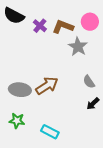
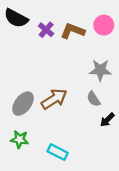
gray star: (78, 47) -> (100, 70), moved, turned -30
gray semicircle: (89, 82) -> (93, 99), moved
gray ellipse: (20, 90) -> (23, 104), turned -60

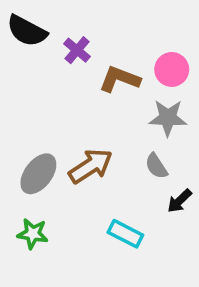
pink circle: (104, 25) -> (172, 69), moved
brown L-shape: (73, 31) -> (120, 79), moved
cyan rectangle: (58, 152) -> (125, 234), moved

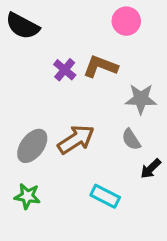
purple cross: (77, 50) -> (65, 70), moved
pink circle: (172, 69) -> (126, 21), moved

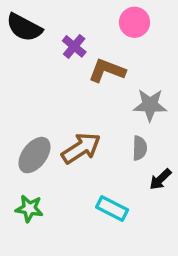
purple cross: (65, 70) -> (74, 46), moved
gray semicircle: (131, 139) -> (140, 148), turned -145

